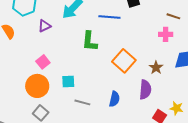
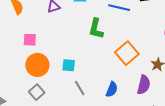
pink square: (43, 62) -> (30, 40), moved, turned 32
gray line: (82, 102) -> (80, 88), turned 35

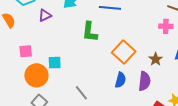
cyan square: (69, 65) -> (55, 63), moved
blue semicircle: (112, 89) -> (120, 80), moved

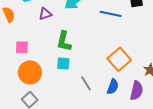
green L-shape: (90, 32) -> (64, 41), moved
cyan square: (55, 63) -> (63, 63), moved
gray line: (81, 93) -> (86, 83), moved

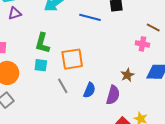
purple triangle: (45, 14) -> (15, 13), moved
orange square: (119, 59) -> (72, 59), moved, turned 30

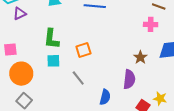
orange square: (72, 59) -> (83, 50), size x0.7
blue semicircle: (89, 90) -> (105, 97), moved

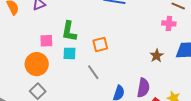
pink square: (10, 49) -> (46, 41), moved
purple semicircle: (129, 79) -> (143, 88), moved

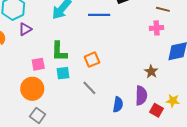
brown star: (157, 56) -> (151, 72), moved

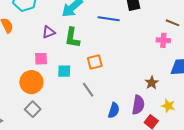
purple triangle: (25, 29) -> (49, 32), moved
green L-shape: (59, 51) -> (72, 38), moved
yellow star: (173, 101) -> (168, 106), moved

